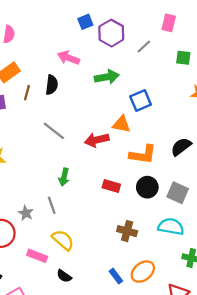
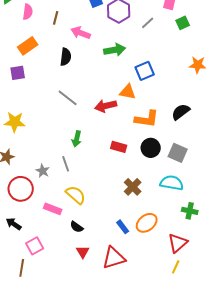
green square: (183, 58) -> (183, 23), moved, turned -32
brown line: (27, 93) -> (56, 18), moved
brown cross: (127, 231) -> (133, 187), turned 30

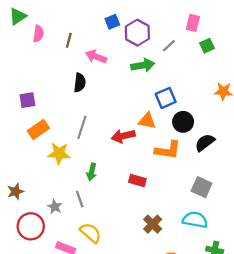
orange rectangle: (28, 46) -> (38, 129), moved
green arrow: (115, 50) -> (143, 65), moved
gray line: (68, 98) -> (82, 127), turned 70
yellow star: (15, 122) -> (59, 153), moved
black circle: (151, 148) -> (183, 122), moved

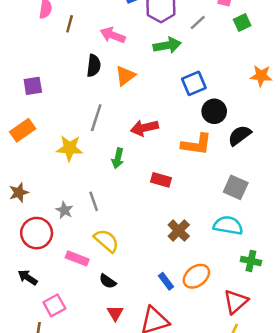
brown line: (69, 40) -> (70, 24), moved
orange triangle: (147, 121) -> (125, 76), moved, turned -48
orange rectangle: (38, 129) -> (23, 130), moved
green arrow: (92, 172) -> (118, 158), moved

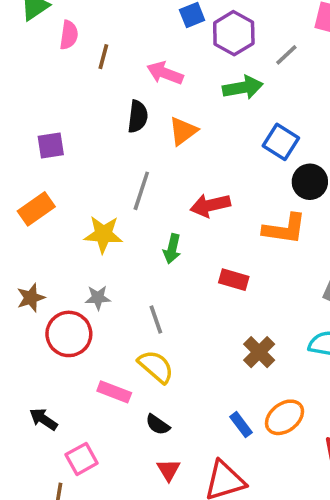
blue square: (194, 83) -> (281, 142), turned -35
gray line: (94, 201) -> (156, 319), moved
gray star: (64, 210) -> (98, 298), moved, turned -30
red circle: (37, 233) -> (69, 334), moved

